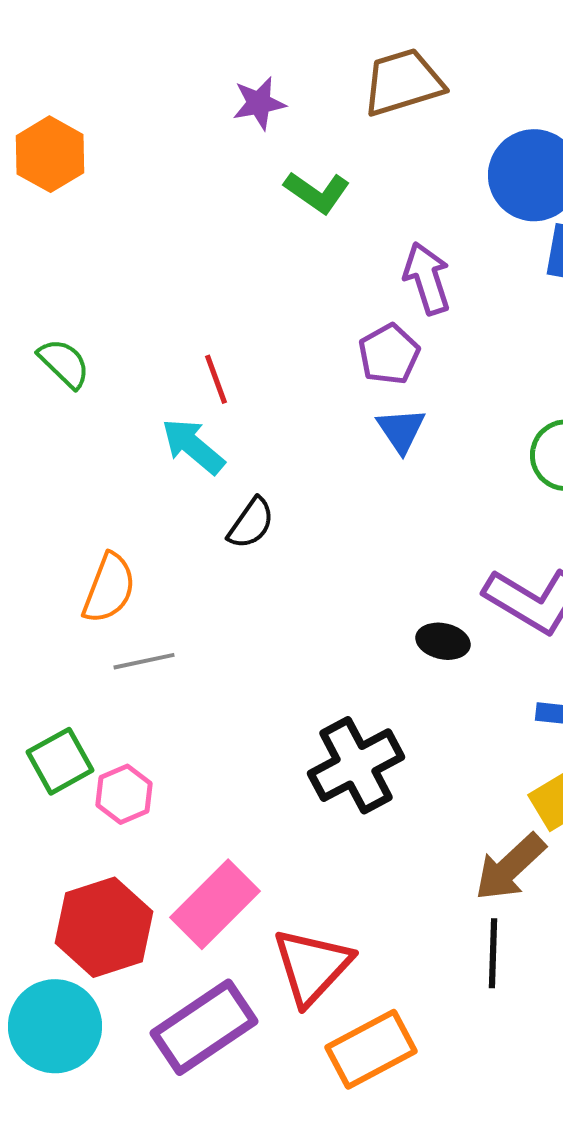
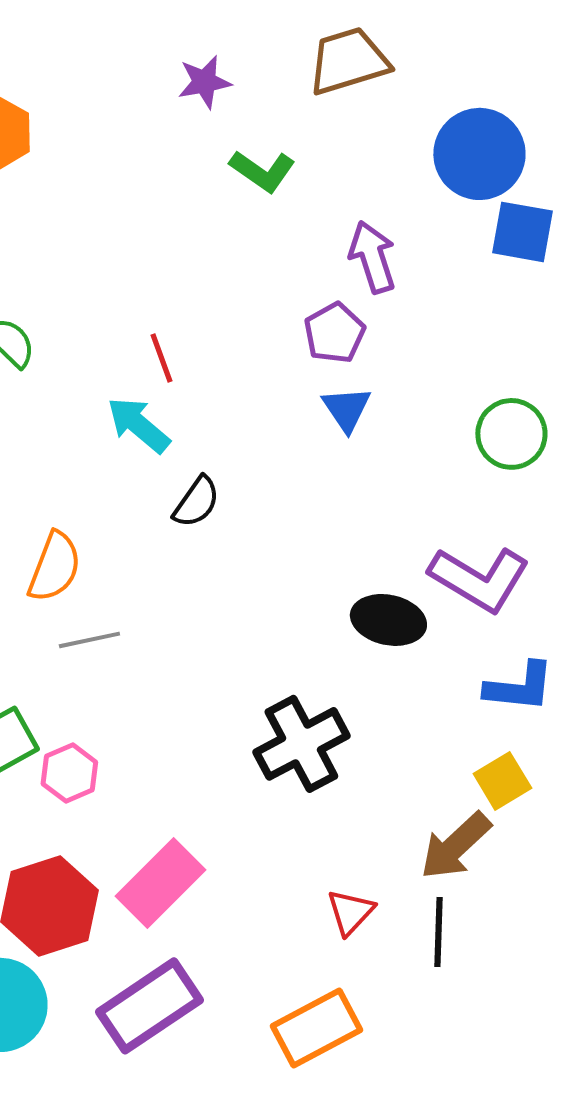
black ellipse: (443, 641) -> (388, 620), size x1.4
red triangle: (312, 966) -> (350, 912), moved, size x0.6

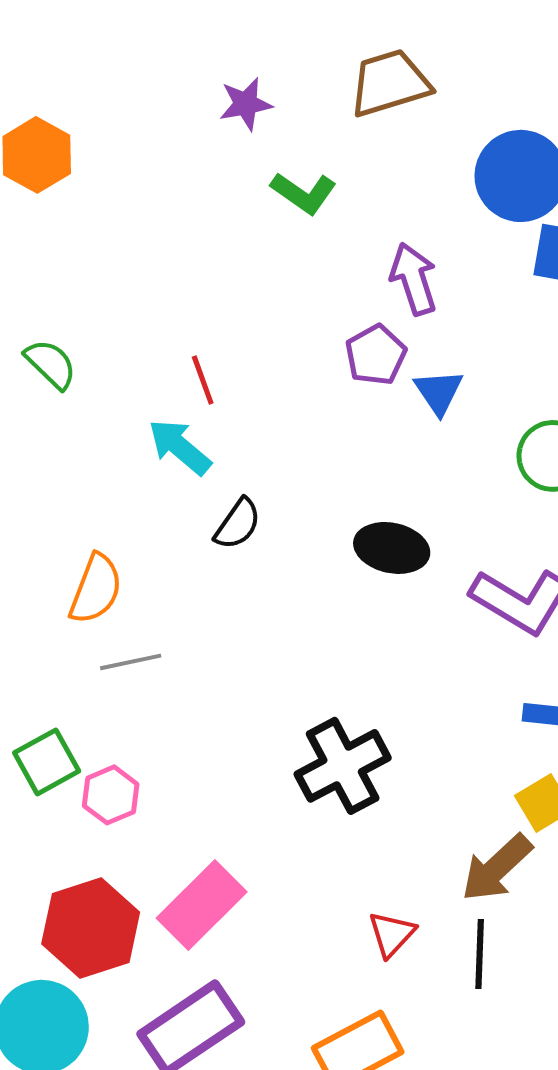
blue triangle: (346, 409) -> (439, 392), moved
black ellipse: (388, 620) -> (392, 548), moved

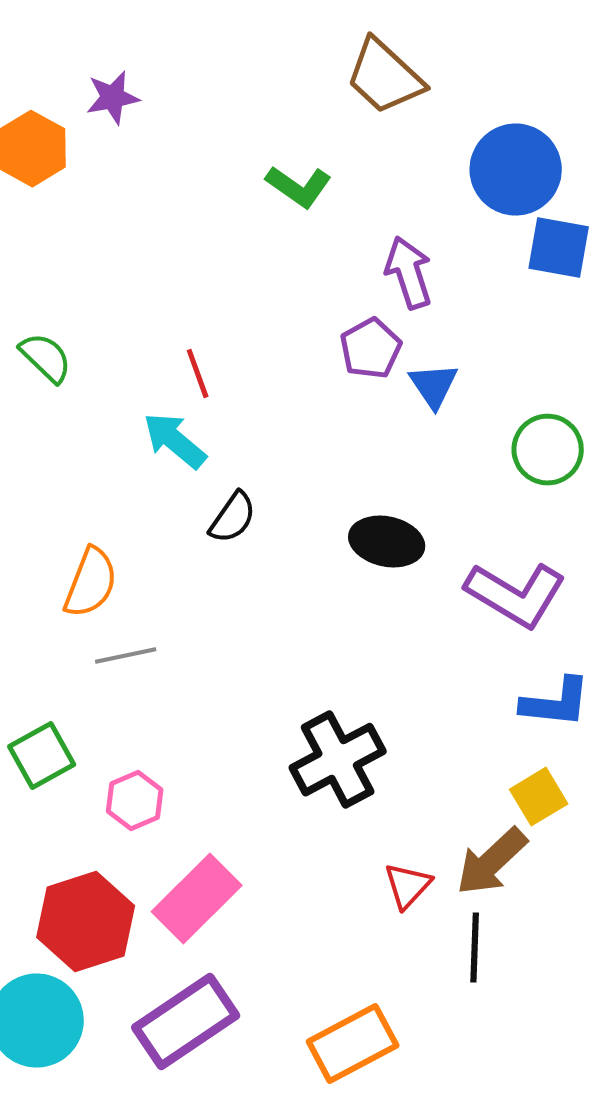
brown trapezoid: (390, 83) -> (385, 77), turned -120
purple star: (246, 104) -> (113, 98), moved
pink hexagon: (111, 795) -> (135, 801), moved
red triangle: (392, 934) -> (408, 886), moved

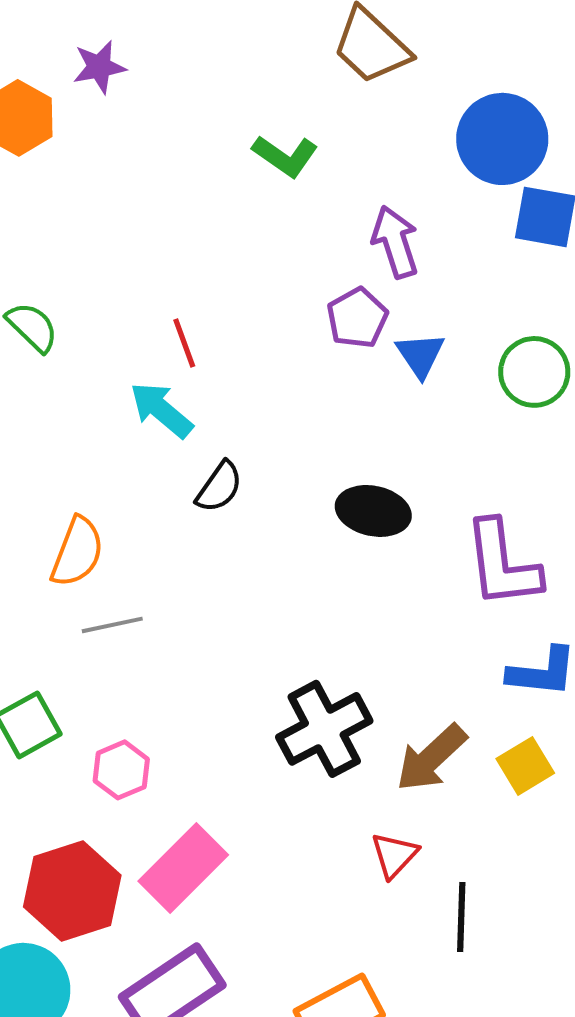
green circle: (548, 450) -> (534, 372), moved
purple L-shape: (516, 595) -> (502, 564), turned 52
brown arrow: (492, 862) -> (431, 758), moved

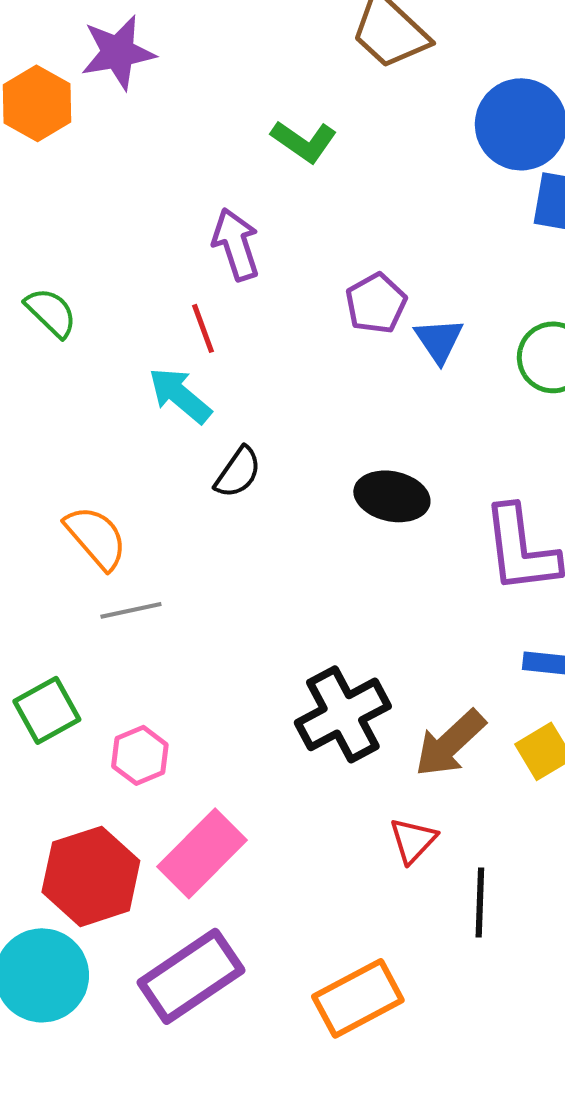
purple star: (99, 67) -> (118, 52), size x1.4
purple arrow: (395, 242) -> (236, 244), moved
orange semicircle: (77, 552) -> (96, 537), turned -62

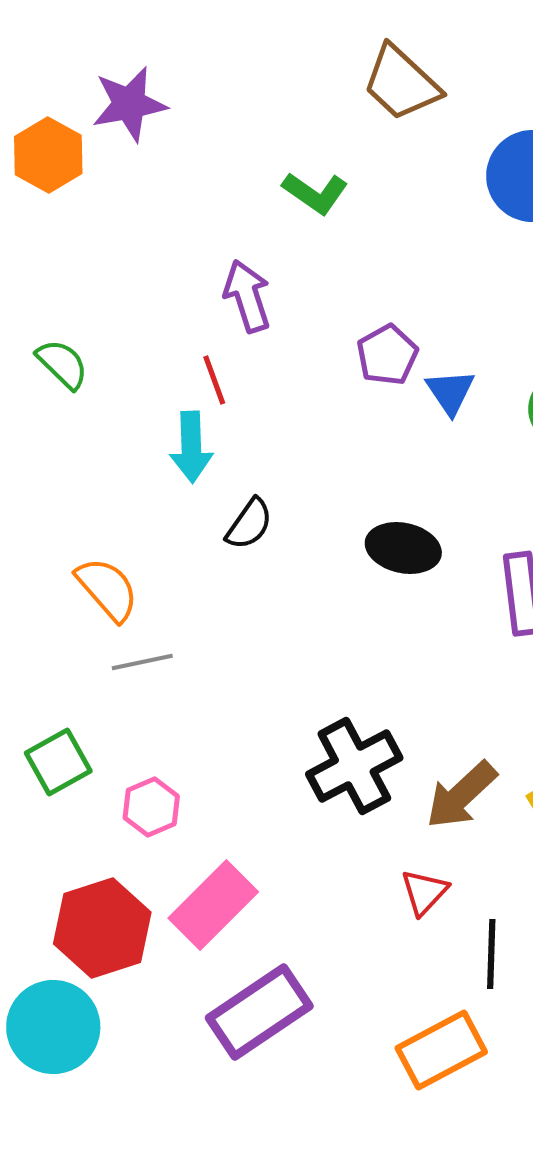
cyan arrow: (180, 395) -> (191, 447), turned -132
purple rectangle: (191, 976) -> (259, 1012), moved
orange rectangle: (358, 998) -> (441, 1050), moved

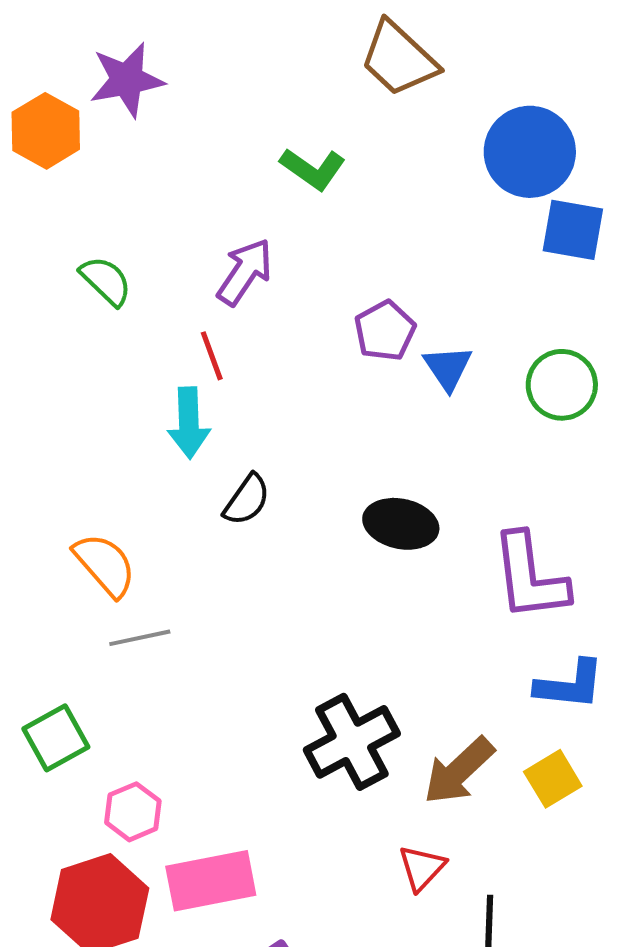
purple arrow: (247, 296) -> (245, 272), turned 52
green semicircle: (62, 364) -> (106, 281), moved
pink hexagon: (151, 807) -> (133, 812), moved
pink rectangle: (213, 905) -> (211, 881), turned 34

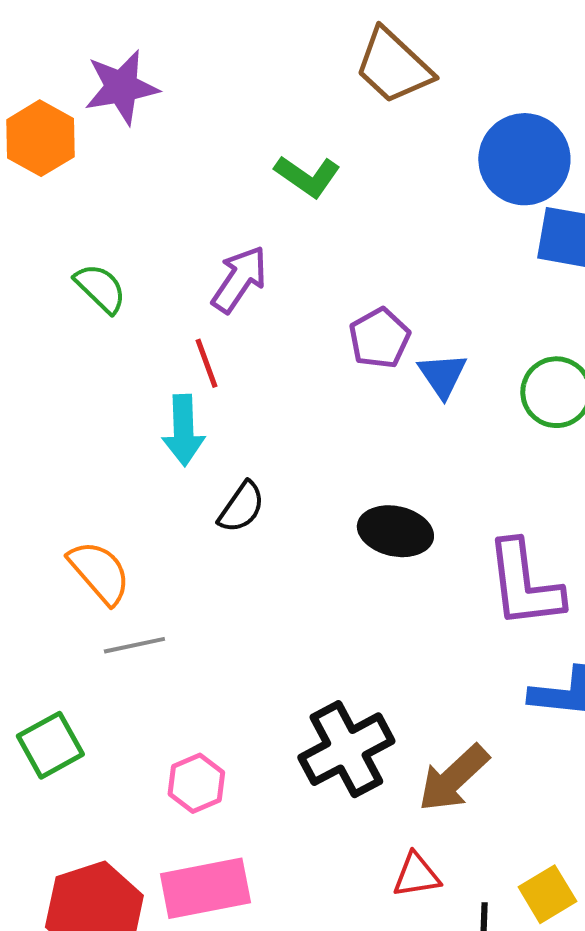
yellow square: (553, 779) -> (547, 894), moved
pink hexagon: (133, 812) -> (196, 783), moved
red triangle: (422, 868) -> (416, 875), turned 38

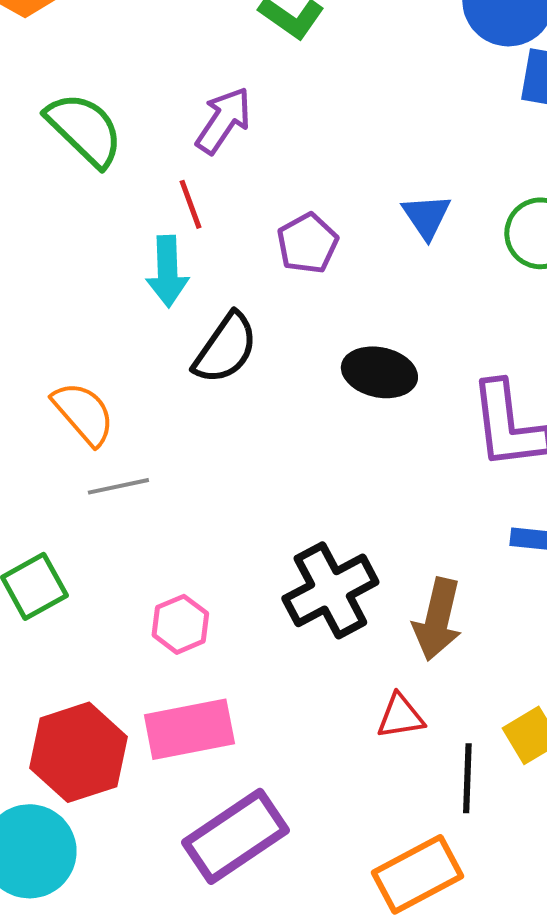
green semicircle: (100, 288) -> (84, 129), size x1.5
purple pentagon: (379, 338) -> (307, 243), moved
black semicircle: (241, 507) -> (225, 348), size x1.4
brown arrow: (453, 778) -> (437, 619), turned -34

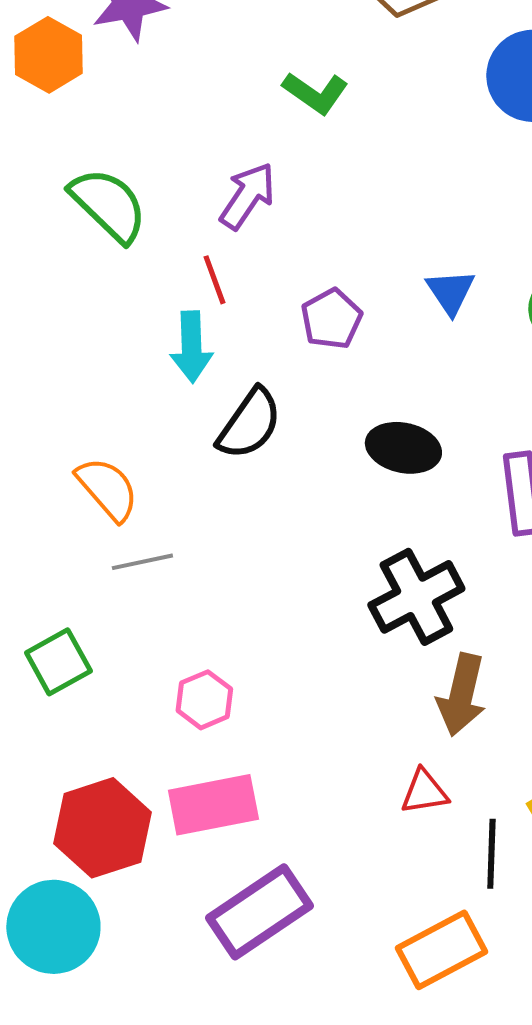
black cross: (330, 590) -> (416, 597), moved

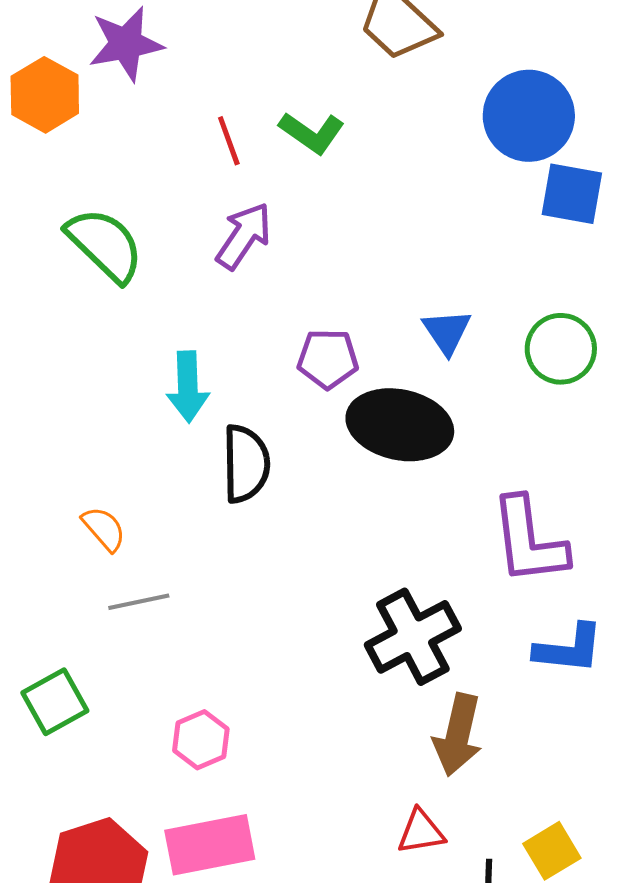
red line: (214, 280) -> (229, 141), moved
purple pentagon: (331, 319) -> (328, 359), turned 30
black semicircle: (249, 424) -> (246, 464), turned -36
black ellipse: (403, 448) -> (400, 425), moved, size x1.4
orange semicircle: (107, 489) -> (104, 529), size x0.7

